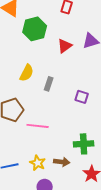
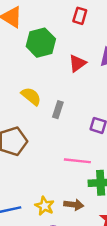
yellow semicircle: (27, 73) -> (31, 96), turned -78
pink line: (38, 126) -> (77, 161), moved

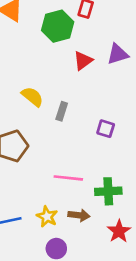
green hexagon: (41, 43) -> (58, 26), moved
pink line: (77, 161) -> (68, 178), moved

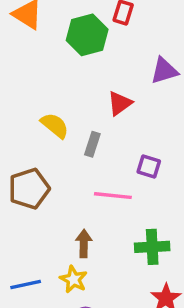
red triangle: (83, 61) -> (120, 103), moved
pink line: (68, 178) -> (113, 196), moved
brown arrow: (79, 215) -> (84, 243), moved, turned -96

